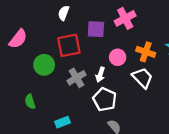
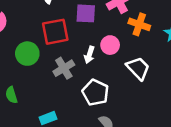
orange cross: (146, 52) -> (139, 24), moved
white arrow: (100, 75) -> (89, 55), moved

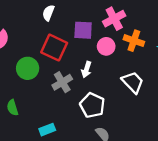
red square: (55, 32) -> (54, 48), turned 36
pink circle: (110, 45) -> (106, 46), moved

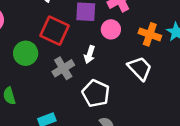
orange cross: (134, 41) -> (150, 34), moved

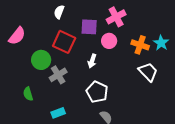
gray cross: (63, 68) -> (58, 75), moved
white trapezoid: (140, 68) -> (148, 72), moved

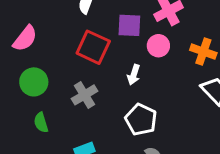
green circle: (41, 60) -> (34, 82), moved

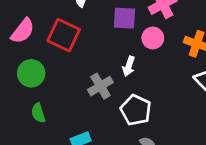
red square: (93, 47) -> (64, 35), moved
gray cross: (84, 95) -> (100, 86), moved

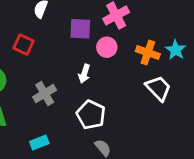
red square: (64, 35) -> (23, 45), size x0.7
gray cross: (100, 86) -> (45, 94), moved

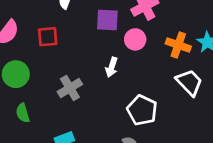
red square: (23, 45) -> (48, 37), turned -30
white pentagon: (91, 115) -> (142, 110), moved

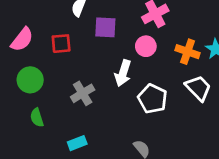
purple square: (107, 20) -> (105, 27), moved
white arrow: (112, 67) -> (123, 73), size x1.4
white pentagon: (142, 110) -> (153, 99), moved

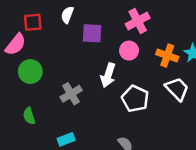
red square: (61, 44) -> (33, 22), moved
green circle: (30, 80) -> (30, 72), moved

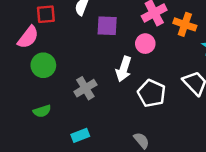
orange cross: (167, 55) -> (185, 24), moved
green semicircle: (29, 116) -> (42, 111), turned -91

